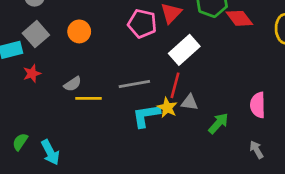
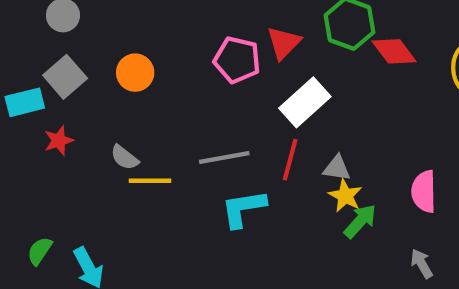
gray semicircle: (73, 84) -> (125, 157), turned 72
gray triangle: (189, 102) -> (337, 168), moved
yellow star: (167, 108) -> (345, 196), moved

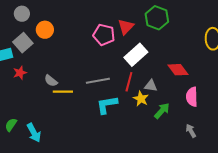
red diamond: (394, 51) -> (178, 70), moved
orange circle: (135, 73) -> (45, 30), moved
yellow star: (345, 196) -> (141, 99), moved

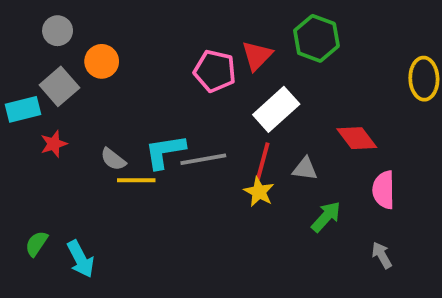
yellow star: (141, 99) -> (259, 192), moved
cyan L-shape: (107, 105) -> (165, 152), moved

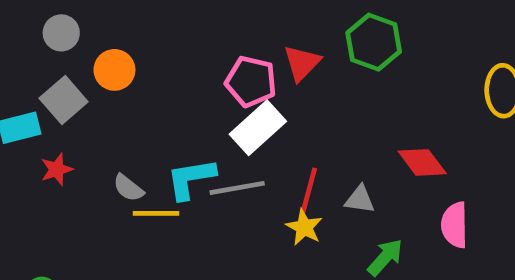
white rectangle: (276, 109) -> (258, 128), moved

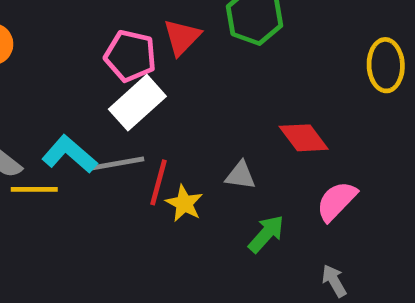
cyan L-shape: (191, 179) -> (69, 154), turned 50
red line: (309, 190) -> (158, 182), moved
pink semicircle: (455, 225) -> (337, 201), turned 45

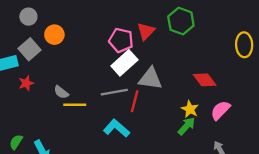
cyan L-shape: (69, 154) -> (117, 128), moved
gray triangle: (240, 175) -> (150, 79), moved, size x1.6
yellow star: (184, 203) -> (190, 109), moved

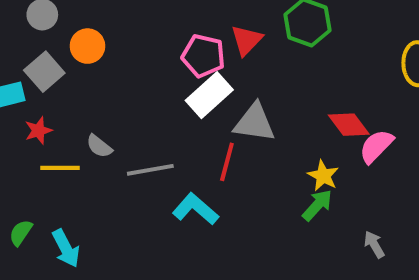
gray line: (114, 92) -> (150, 170), moved
yellow line: (75, 105) -> (60, 168), moved
pink semicircle: (220, 110) -> (376, 146), moved

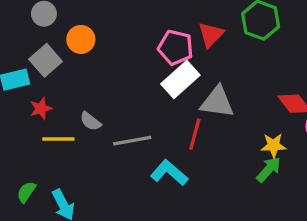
yellow star: (323, 176) -> (273, 145), turned -30

